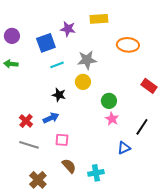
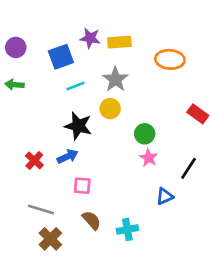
yellow rectangle: (99, 19) -> (119, 42), moved
gray star: (87, 60) -> (115, 79), turned -30
black star: (59, 95) -> (78, 126), size x1.5
gray line: (29, 145) -> (41, 210), moved

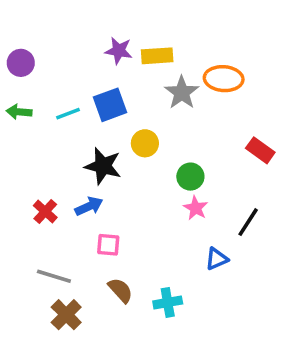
blue square: (61, 57) -> (110, 105), moved
gray star: (115, 79) -> (182, 93), moved
cyan line: (76, 86) -> (68, 114), moved

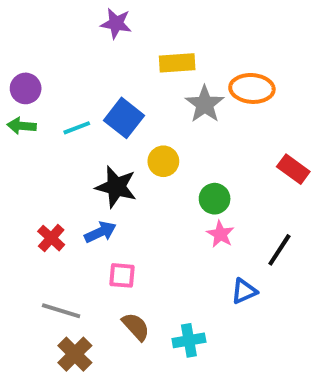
purple star: (119, 51) -> (116, 23), moved
purple circle: (21, 63) -> (26, 88), moved
blue square: (110, 105) -> (124, 118), turned -32

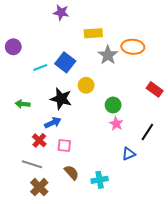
green arrow: (22, 126) -> (23, 104), moved
red cross: (51, 238) -> (39, 140), moved

